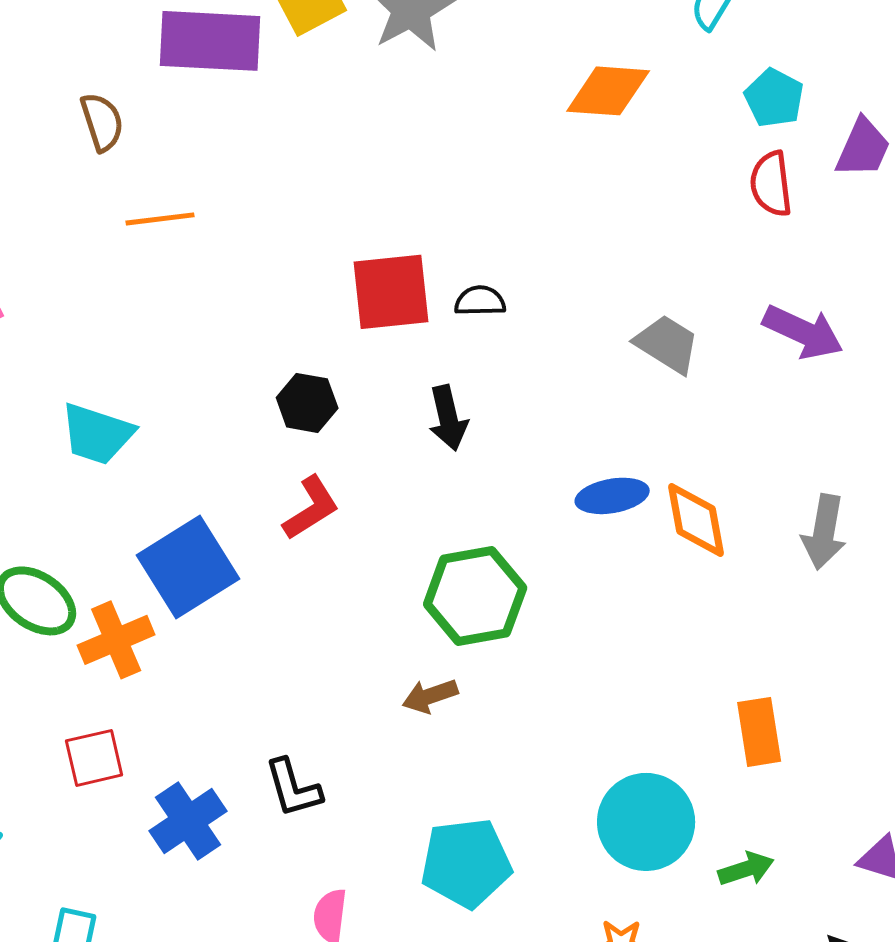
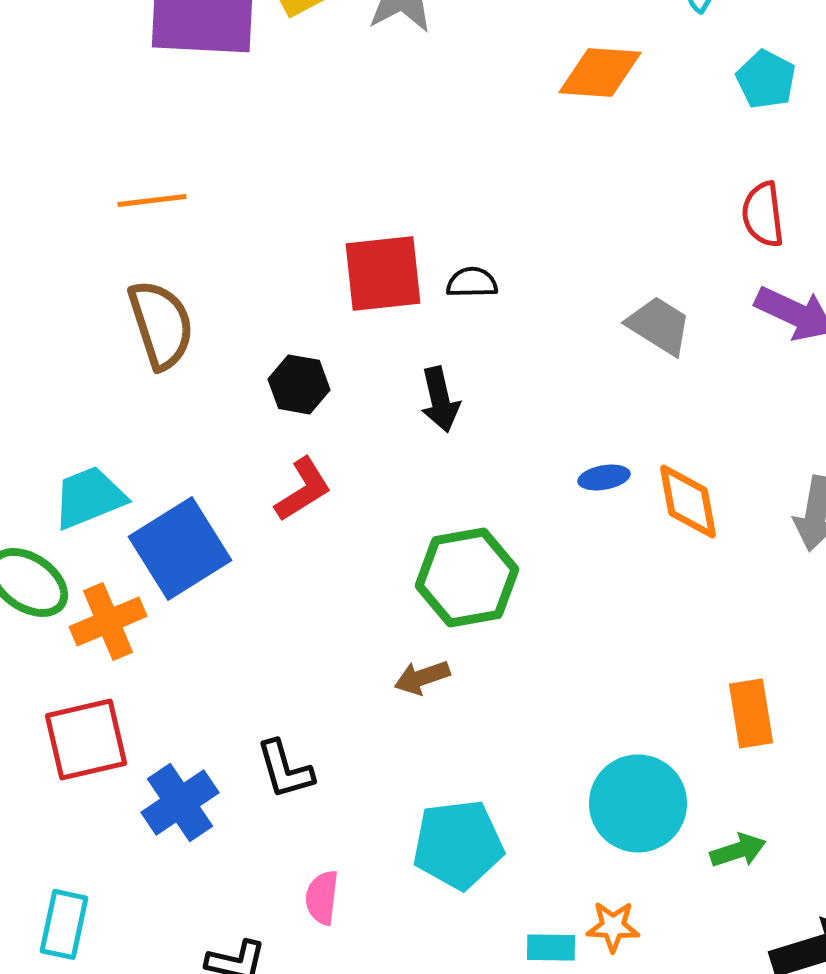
brown semicircle: (102, 122) -> (161, 324), moved, size x1.5
red semicircle: (771, 184) -> (763, 214), moved
cyan trapezoid: (97, 434) -> (89, 497), moved, turned 140
blue ellipse: (612, 496) -> (604, 477), size x0.7
red square: (94, 758) -> (86, 739), size x1.4

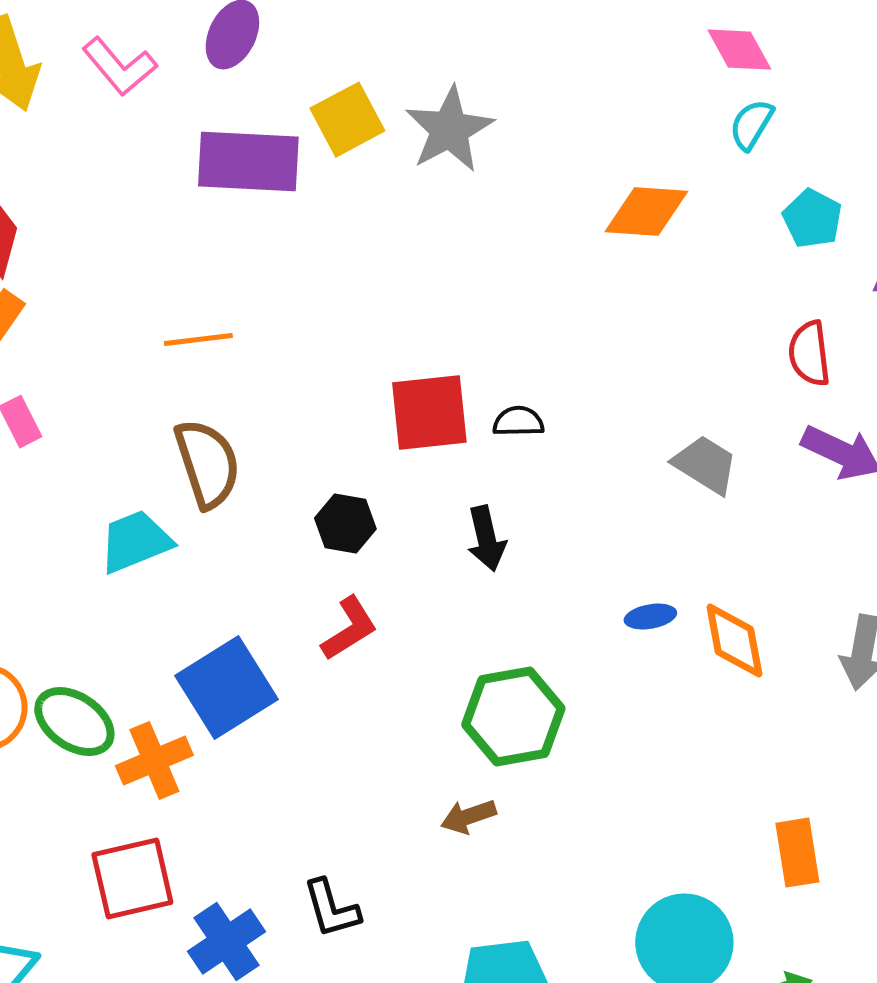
cyan trapezoid: (89, 497) -> (135, 542), moved

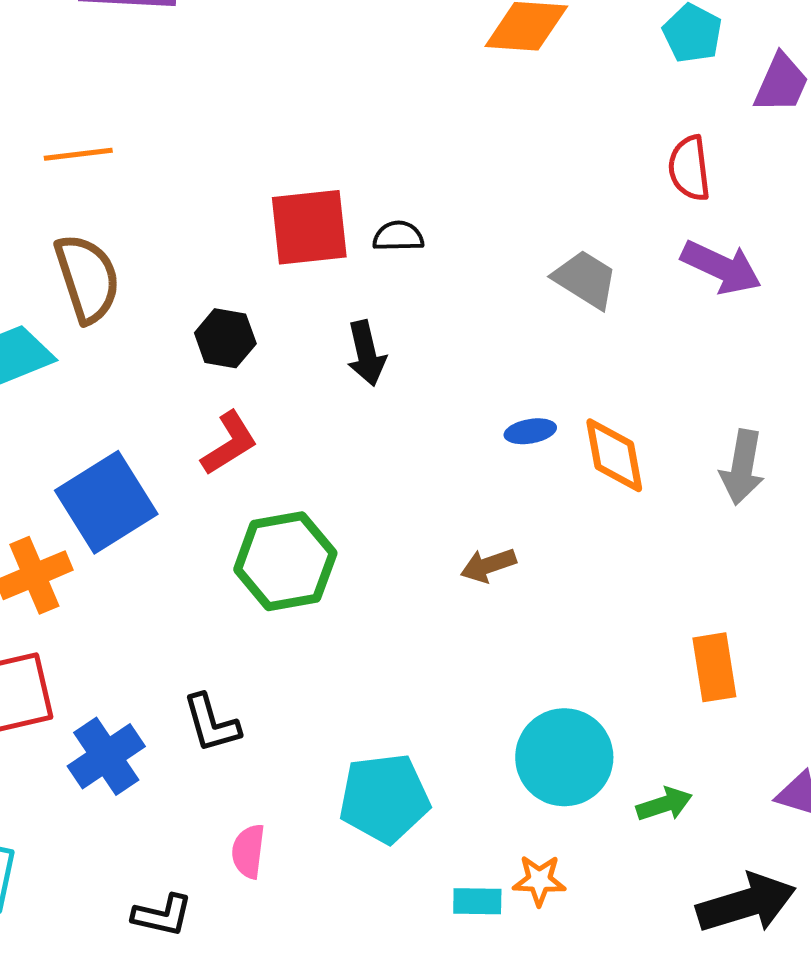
green hexagon: (513, 717) -> (285, 561), moved
brown arrow: (468, 817) -> (488, 565), moved
orange rectangle: (797, 853) -> (714, 667), moved

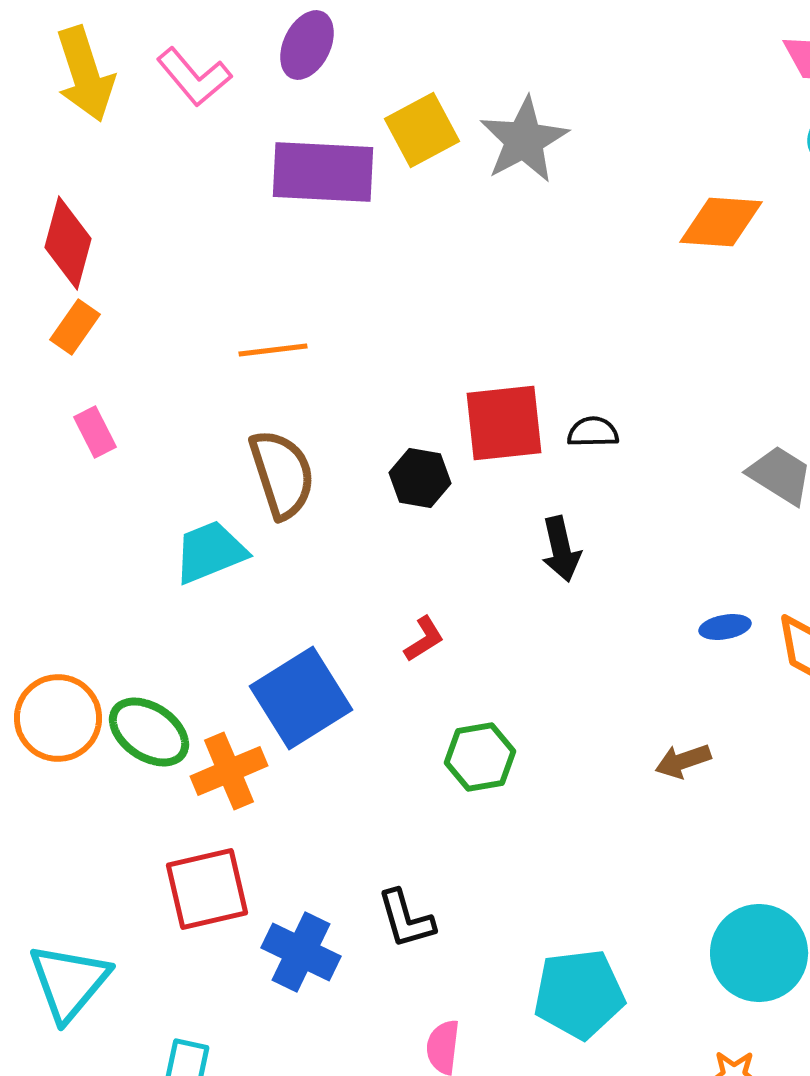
black hexagon: (225, 338) -> (420, 478), moved
red L-shape: (229, 443) -> (424, 639), size x0.7
green hexagon: (285, 561) -> (480, 757), size x0.7
blue cross: (106, 756) -> (301, 952), turned -30

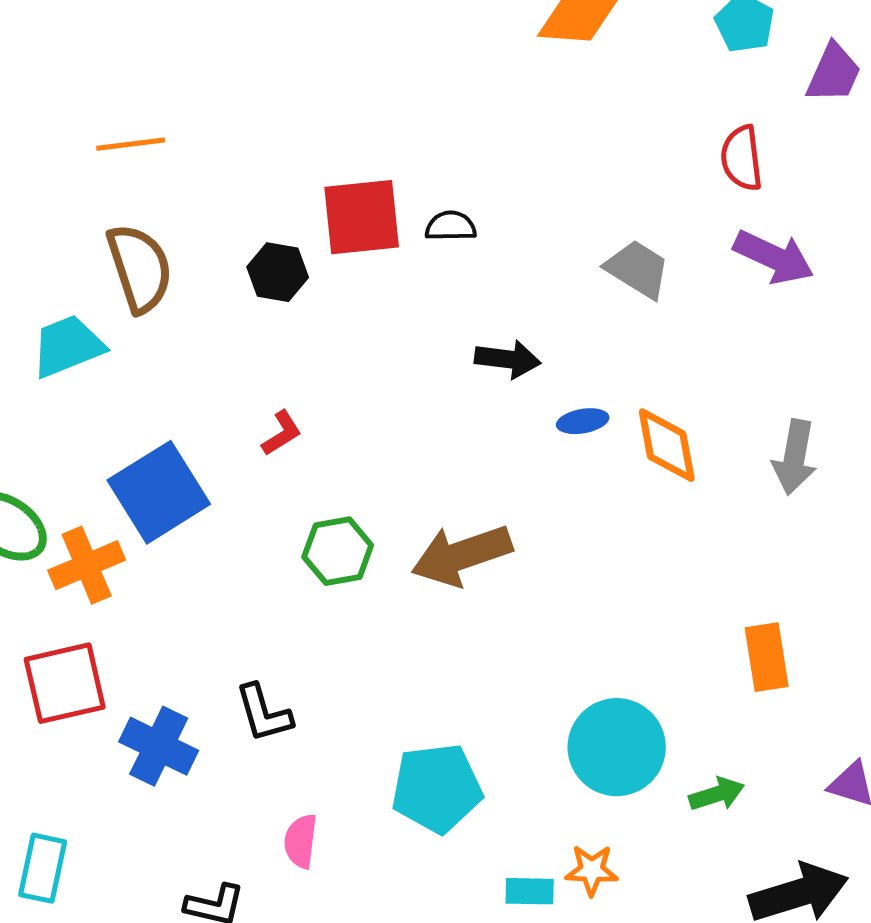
black arrow: (561, 549) -> (508, 359), moved, turned -70
brown arrow: (683, 761) -> (462, 555), moved, size x1.8

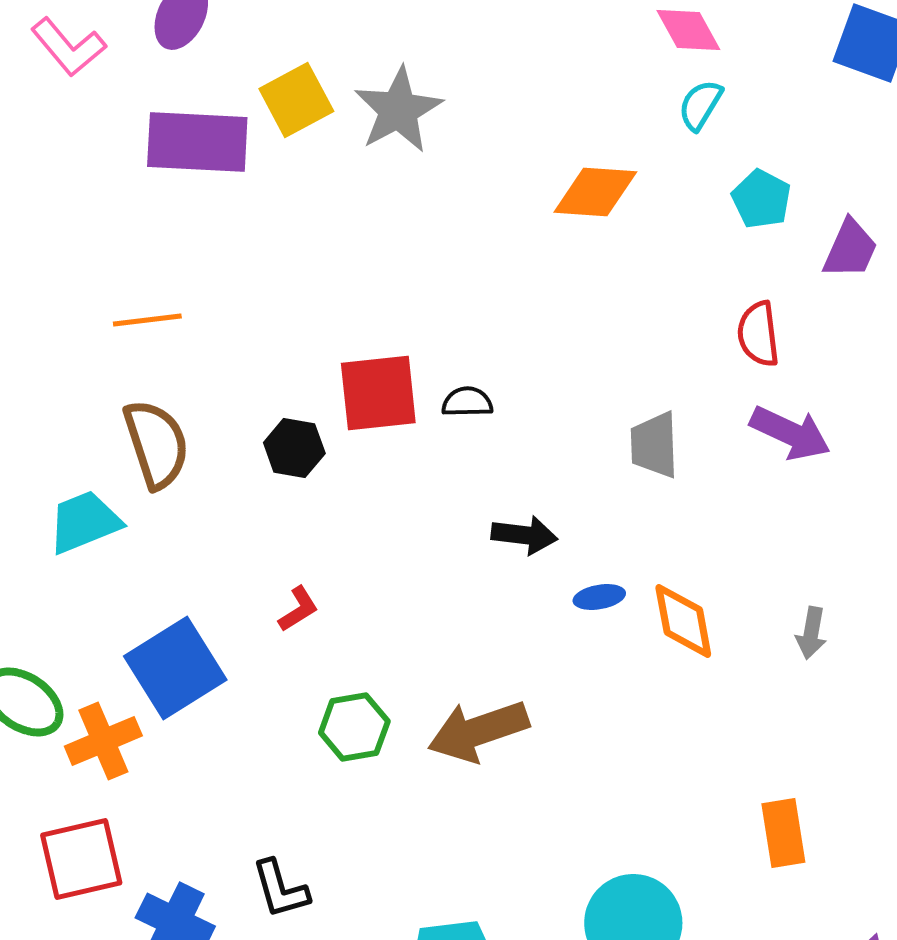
gray trapezoid: (638, 269) -> (654, 445), turned -124
gray arrow: (795, 457) -> (811, 633), size x0.7

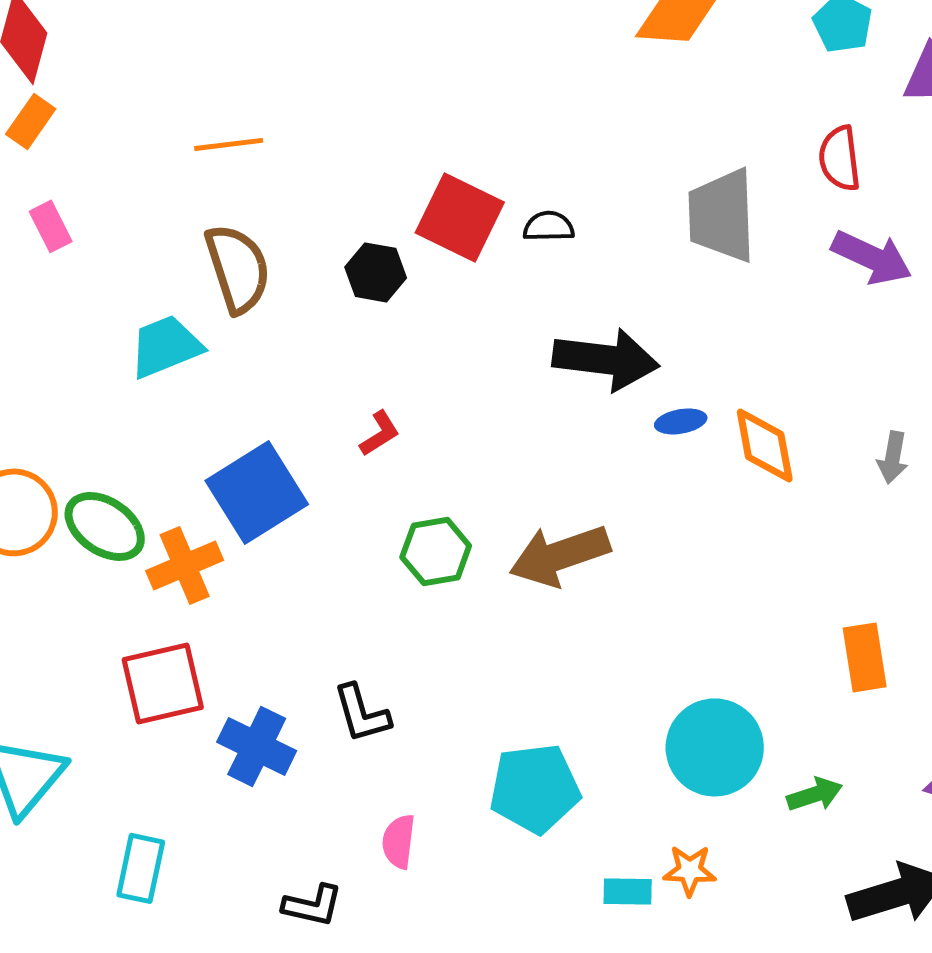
red square: (378, 393) -> (460, 217), turned 32
gray trapezoid: (654, 445) -> (722, 215), moved, size x1.4
black arrow: (524, 535) -> (606, 359), size x1.6

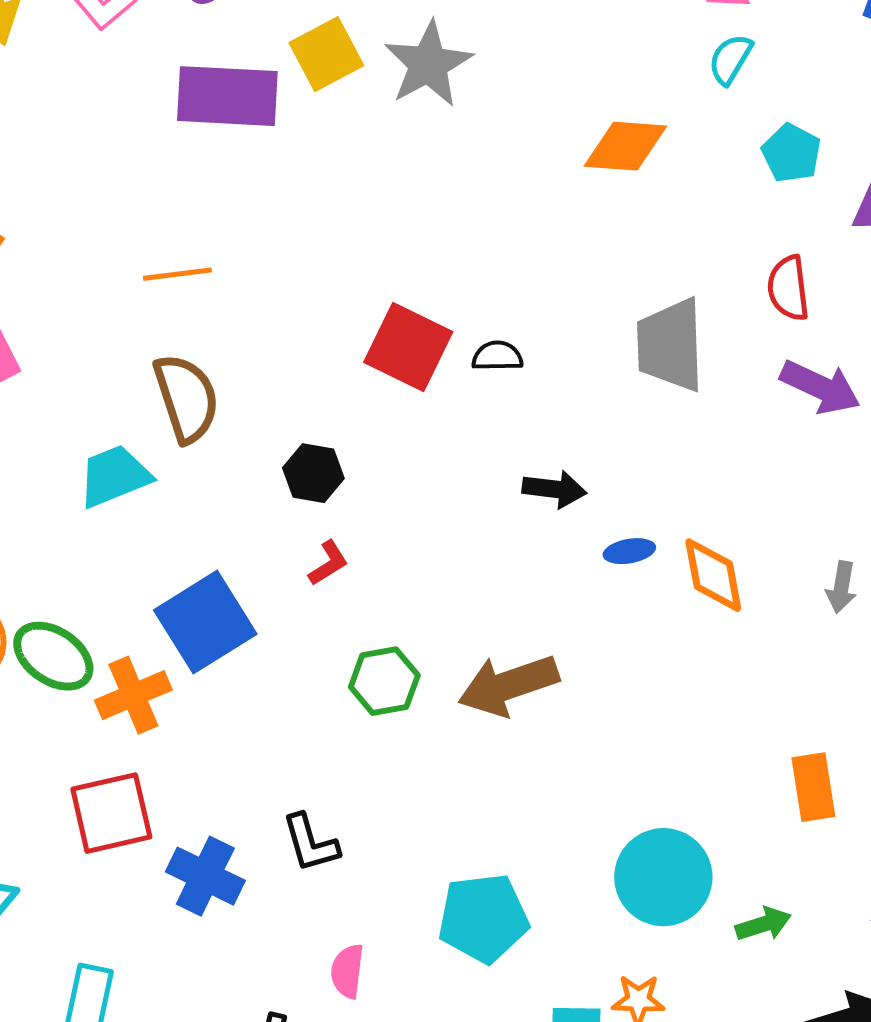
black hexagon: (376, 272) -> (313, 473), moved
black arrow: (606, 359) -> (554, 489), size x0.6

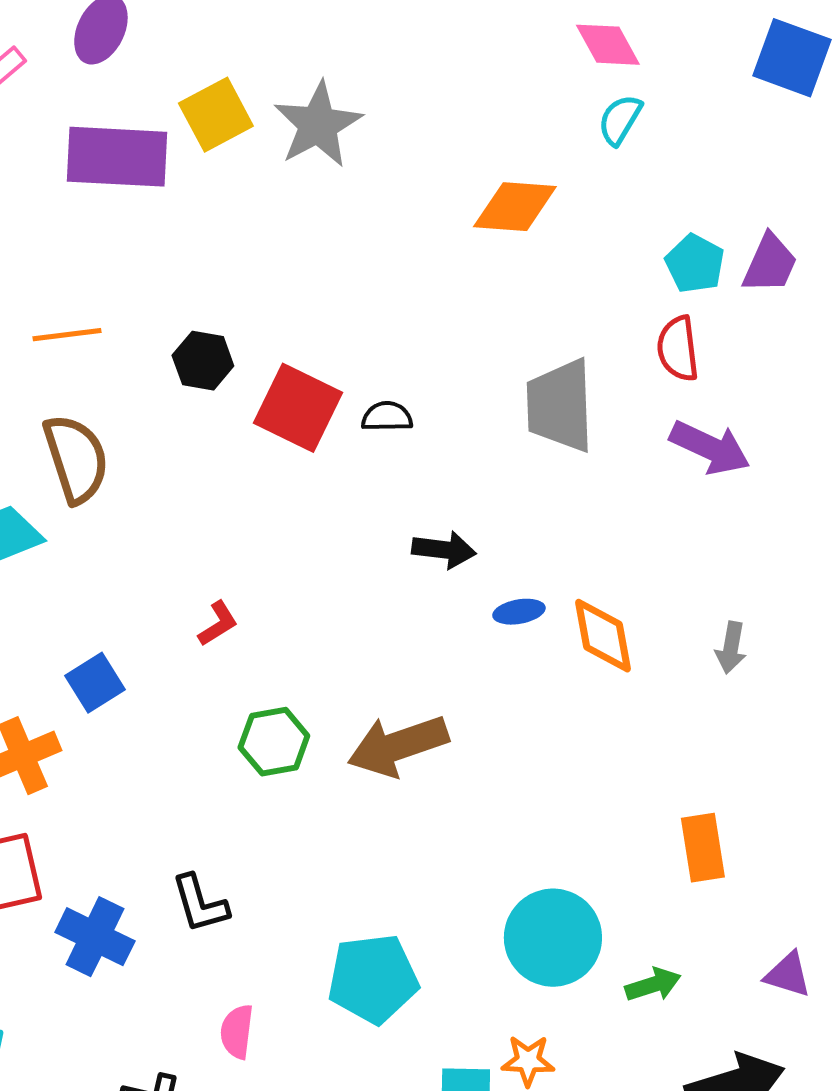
cyan pentagon: (791, 153) -> (695, 264), moved
black hexagon: (313, 473) -> (203, 361), moved
blue square: (205, 622) -> (95, 683), size x0.6

